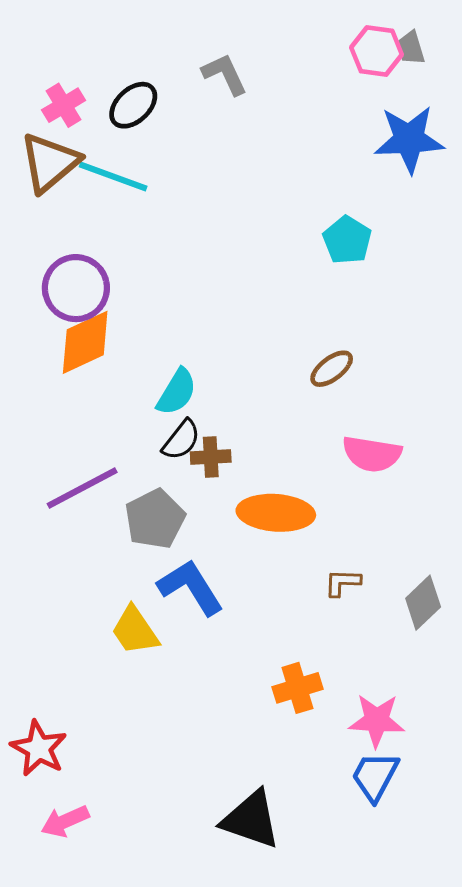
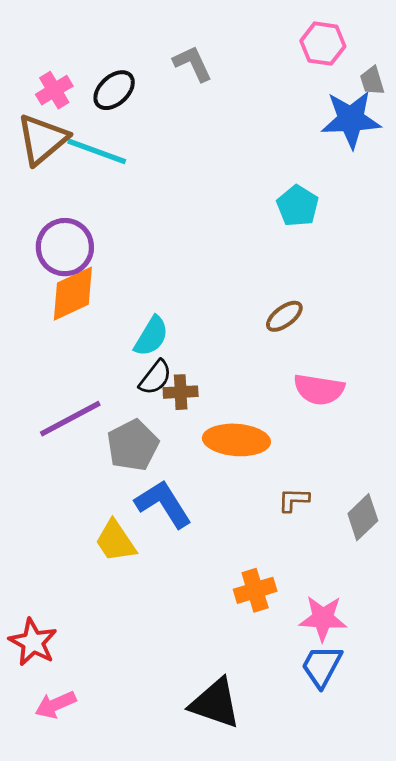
gray trapezoid: (411, 48) -> (372, 81), moved

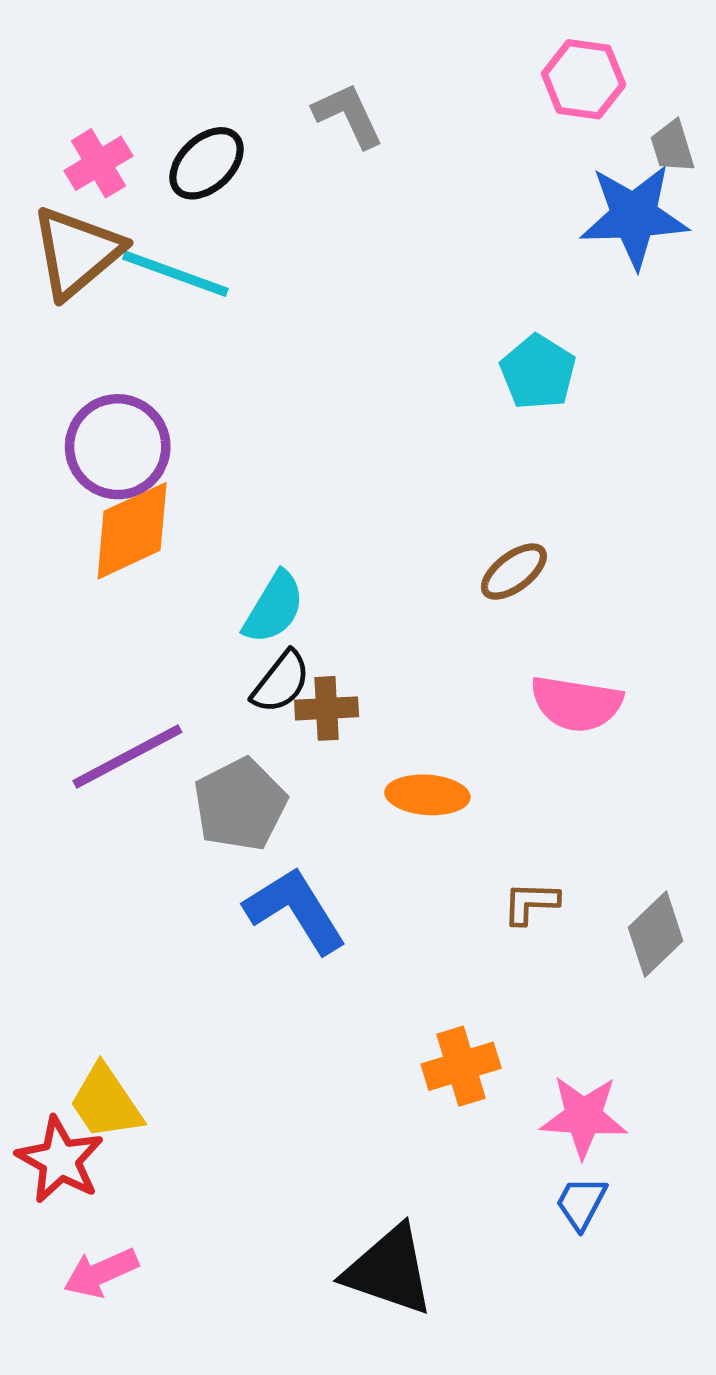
orange ellipse: (236, 440) -> (427, 795), size x0.7
yellow trapezoid: (115, 541) -> (106, 1102), moved
blue trapezoid: (322, 666) -> (581, 1203), size x0.7

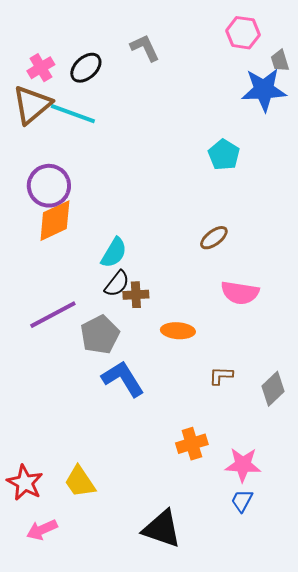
yellow trapezoid: (106, 1102) -> (80, 482), moved

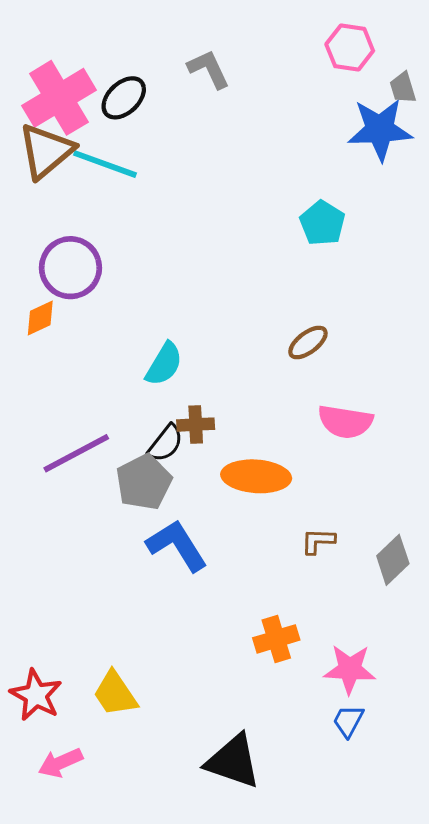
pink cross: (41, 68) -> (59, 98), size x1.8
orange diamond: (55, 221) -> (40, 318), moved, size x0.6
black semicircle: (117, 284) -> (165, 443), moved
orange ellipse: (178, 331) -> (256, 476), size x1.4

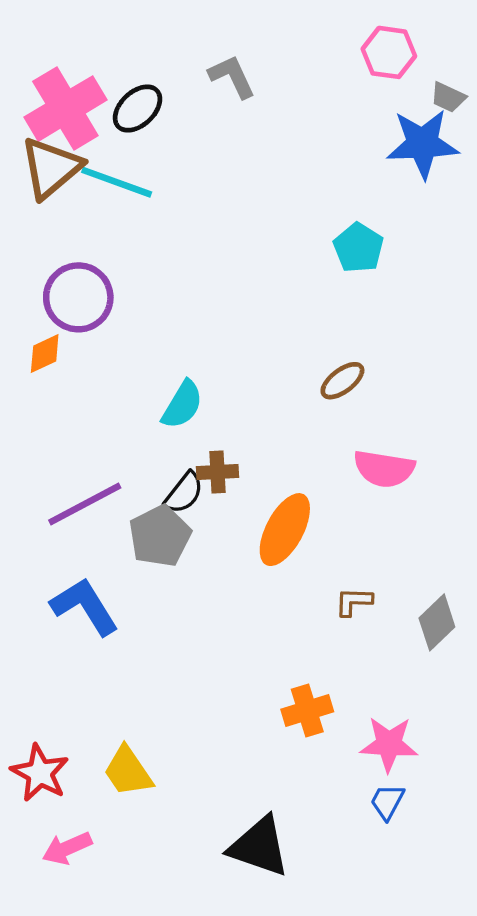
gray trapezoid: (403, 88) -> (448, 97), turned -48
orange ellipse: (256, 476) -> (285, 530), turned -66
blue L-shape: (177, 545) -> (85, 606), moved

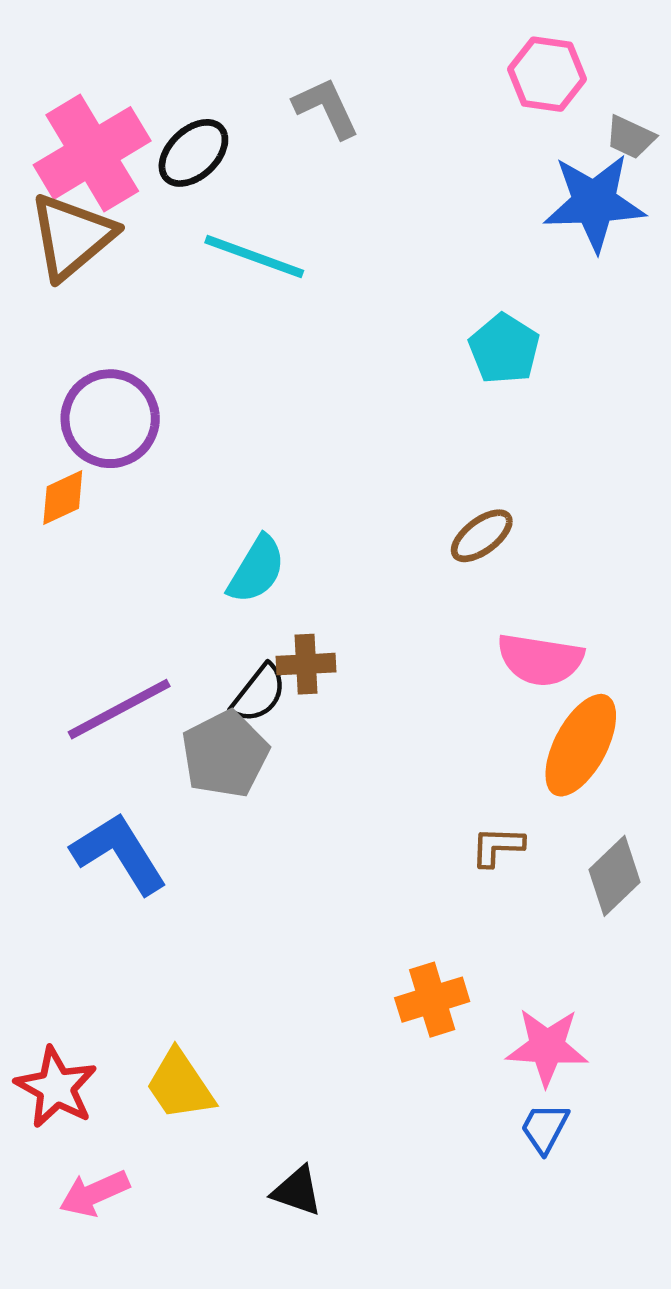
cyan line: (117, 182) -> (254, 257), moved
orange ellipse: (285, 530) -> (581, 745), moved
black triangle: (259, 847) -> (297, 1191), moved, size x0.6

